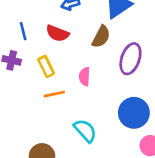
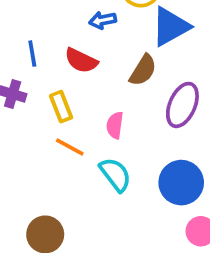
orange line: (54, 94) -> (70, 147), turned 36
cyan semicircle: (85, 131) -> (115, 175), moved

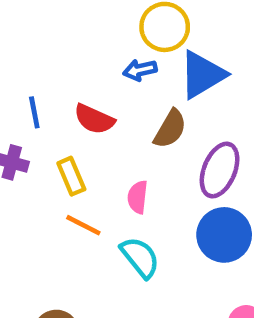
blue arrow: (103, 20) -> (140, 70), moved
blue circle: (181, 183) -> (224, 235), moved

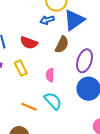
orange line: (83, 225) -> (29, 107), moved

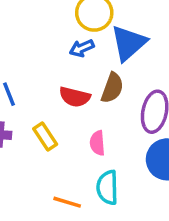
red semicircle: (29, 43) -> (75, 97), moved
cyan semicircle: (53, 101) -> (107, 187), turned -132

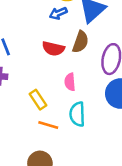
yellow rectangle: (45, 136) -> (38, 100), moved

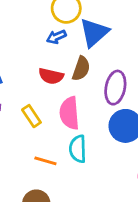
pink semicircle: (70, 82) -> (69, 113), size x1.6
yellow rectangle: (38, 100) -> (31, 116), moved

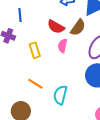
pink semicircle: (69, 113) -> (63, 46), moved, size x0.6
cyan semicircle: (78, 149) -> (60, 95), moved

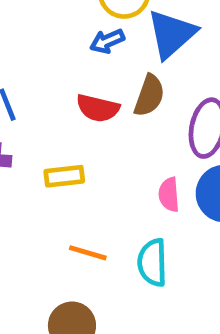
pink semicircle: (63, 46) -> (169, 195), moved
yellow rectangle: (35, 50) -> (64, 176), turned -63

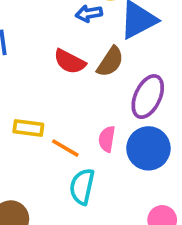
yellow rectangle: (64, 176) -> (28, 128), moved
orange line: (88, 253) -> (65, 148), moved

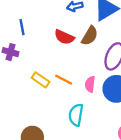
yellow rectangle: (28, 128) -> (41, 80), turned 30
orange line: (65, 148) -> (64, 80), moved

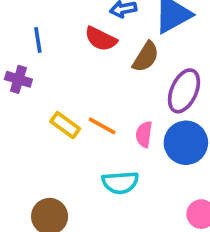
red semicircle: (64, 37) -> (101, 39), moved
cyan semicircle: (76, 115) -> (120, 183), turned -105

